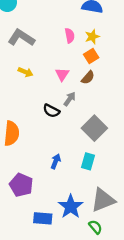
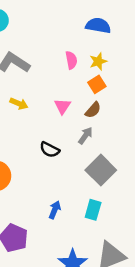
gray arrow: (70, 99) -> (85, 136), moved

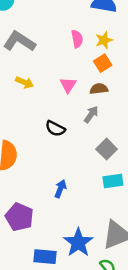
brown semicircle: (93, 110) -> (99, 89), turned -138
gray square: (101, 170) -> (107, 149), size x0.7
cyan rectangle: (93, 210) -> (113, 181), moved, turned 66

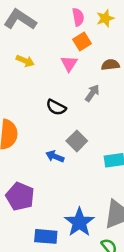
orange square: (103, 63) -> (82, 42), moved
brown semicircle: (99, 89) -> (110, 65), moved
gray square: (107, 149) -> (77, 141), moved
blue arrow: (60, 189) -> (55, 156), moved, turned -90

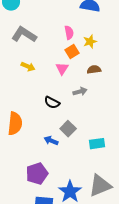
yellow star: (105, 18) -> (90, 42), moved
gray arrow: (92, 93) -> (80, 92), turned 40
purple pentagon: (20, 196) -> (37, 174), moved, turned 30

